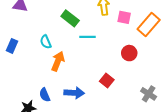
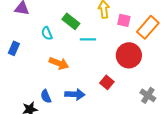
cyan semicircle: (46, 42) -> (47, 33), moved
red circle: (129, 53) -> (129, 55), size x1.6
orange arrow: (58, 61) -> (59, 63), turned 90

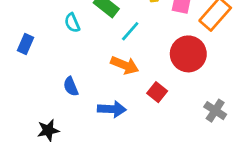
cyan line: (88, 39) -> (130, 31), turned -49
orange arrow: (59, 63) -> (125, 65), moved
blue semicircle: (46, 96) -> (71, 86), moved

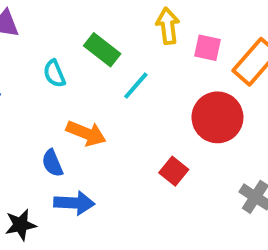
orange arrow: (125, 65) -> (86, 133), moved
blue arrow: (112, 109) -> (74, 203), moved

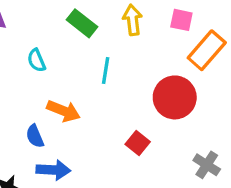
pink square: (208, 48) -> (181, 20), moved
green rectangle: (102, 50) -> (82, 23), moved
cyan line: (136, 86) -> (106, 70), turned -32

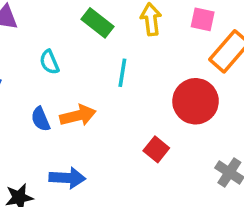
orange arrow: (63, 111) -> (78, 116), turned -36
blue semicircle: (35, 136) -> (41, 119), moved

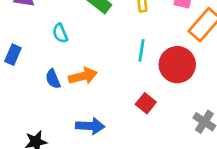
cyan line: (122, 73) -> (142, 50), moved
blue arrow: (67, 178) -> (90, 126), moved

